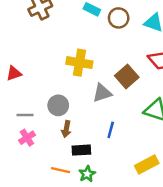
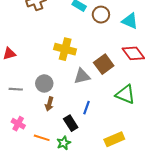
pink cross: (27, 138) -> (18, 124), moved, turned -32
black rectangle: (81, 150) -> (71, 123), moved, turned 56

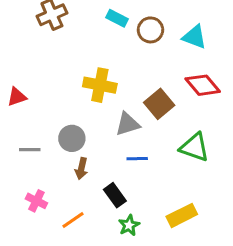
blue line: (86, 108) -> (137, 159), moved, turned 72
orange line: (42, 138) -> (73, 220), turned -49
green star: (64, 143) -> (129, 225), moved

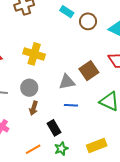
yellow cross: (100, 85) -> (34, 54), moved
orange line: (73, 220) -> (33, 149), moved

